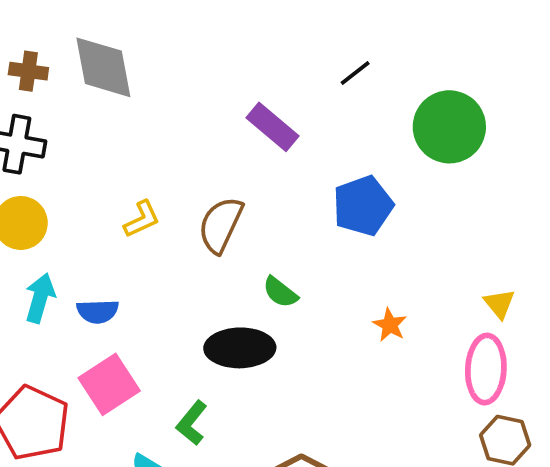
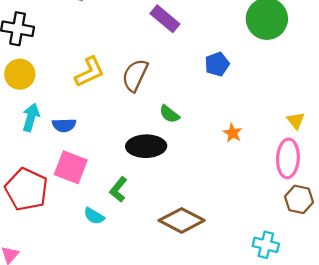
blue pentagon: (363, 206) -> (217, 64), size x0.7
yellow L-shape: (142, 219) -> (90, 72), size x1.4
pink square: (109, 384) -> (71, 167), turned -36

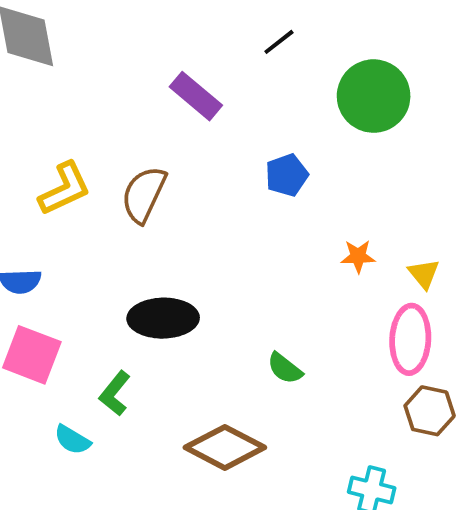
green semicircle: (169, 114) -> (285, 368), moved
orange star: (233, 133) -> (358, 256), moved, turned -30

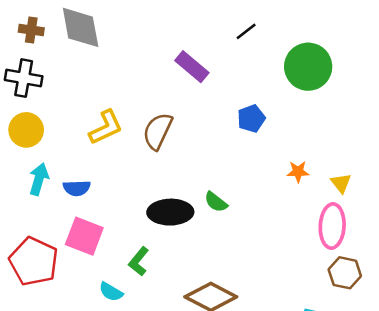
green semicircle: (285, 368) -> (216, 202), moved

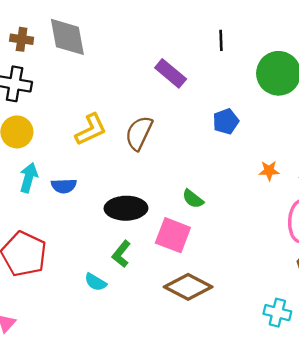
black line: (246, 31) -> (221, 40), turned -54
black ellipse: (170, 212) -> (126, 208), moved
pink square: (84, 236) -> (173, 235), moved

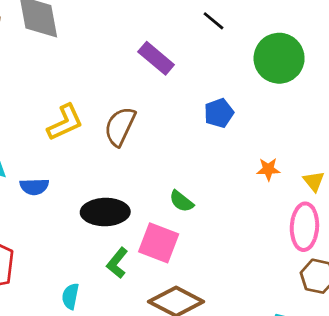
black line: (221, 40) -> (214, 21), turned -48
green L-shape: (121, 254) -> (117, 263), moved
cyan semicircle: (95, 282) -> (70, 296), turned 70

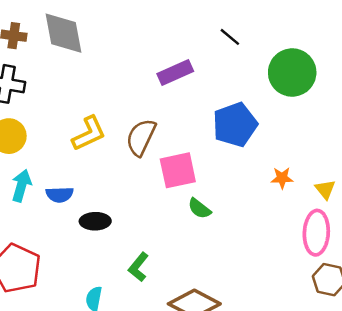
purple rectangle: (156, 58) -> (175, 73), turned -64
blue pentagon: (219, 113) -> (235, 125), size x1.6
black ellipse: (105, 212) -> (95, 221), moved, size x0.7
pink square: (159, 243) -> (178, 170), moved, turned -33

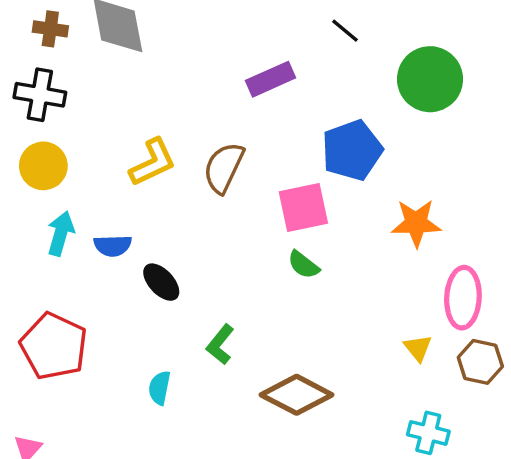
pink square: (178, 170) -> (303, 207), moved
orange star: (282, 178) -> (416, 223), size x1.6
yellow triangle: (325, 189) -> (418, 348), moved
black ellipse: (95, 221) -> (161, 282), turned 48

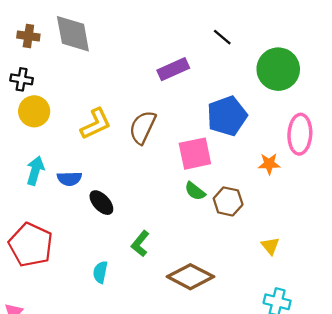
black cross: (40, 95) -> (22, 79), size x0.7
yellow circle: (43, 166) -> (34, 111), moved
orange star: (416, 223) -> (269, 164), size x0.7
pink ellipse: (463, 298) -> (300, 134), moved
brown hexagon: (480, 362) -> (228, 201), moved

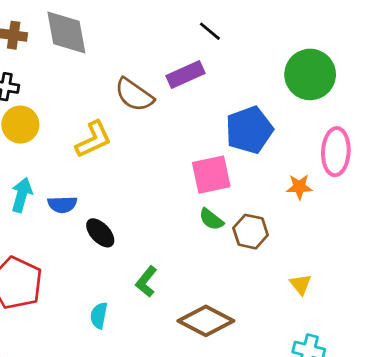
black line: (222, 37) -> (210, 31), moved
brown semicircle: (142, 127) -> (134, 95), moved, turned -80

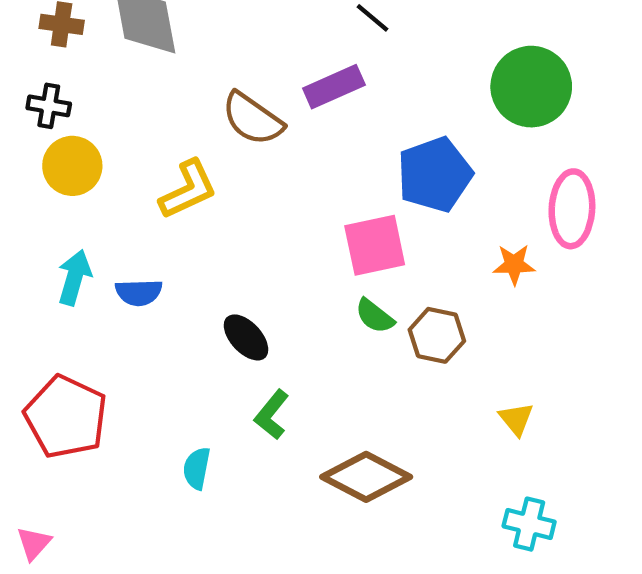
black ellipse: (100, 233) -> (246, 337), moved

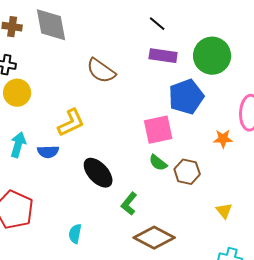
purple rectangle: (334, 87) -> (163, 56), moved, turned 32
green circle: (531, 87) -> (212, 56), moved
yellow L-shape: (188, 189) -> (71, 123), moved
black ellipse: (246, 337) -> (98, 173), size x1.4
green L-shape: (272, 415) -> (129, 204), moved

